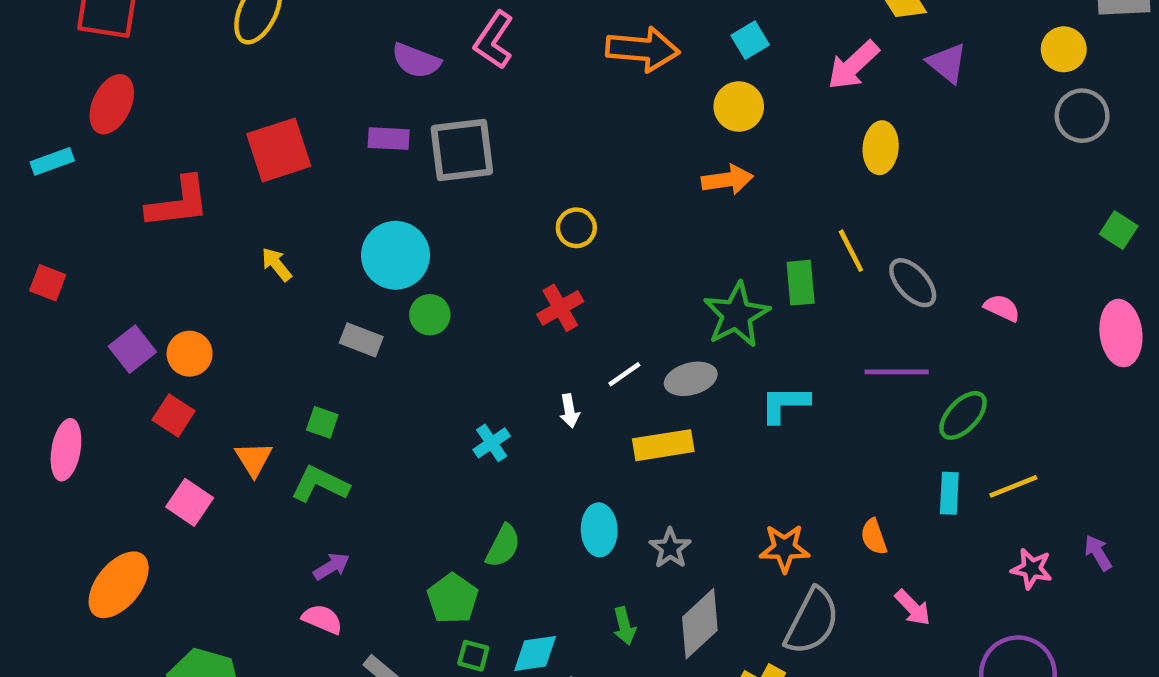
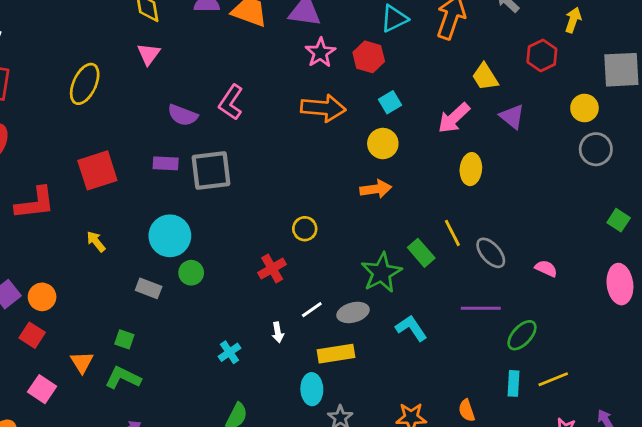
yellow circle: (576, 228) -> (305, 229), moved
green rectangle: (801, 283) -> (421, 253), turned -36
cyan L-shape: (785, 404) -> (411, 328), turned 56
cyan ellipse: (599, 530) -> (312, 389), moved

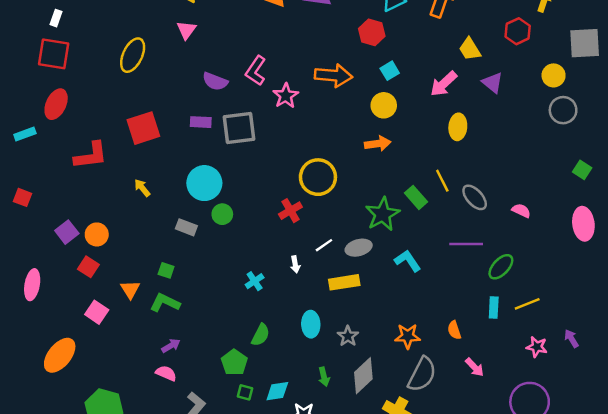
pink star: (320, 53) -> (286, 96), moved
yellow circle: (305, 229) -> (318, 177), size x1.8
cyan ellipse: (312, 389) -> (311, 324), moved

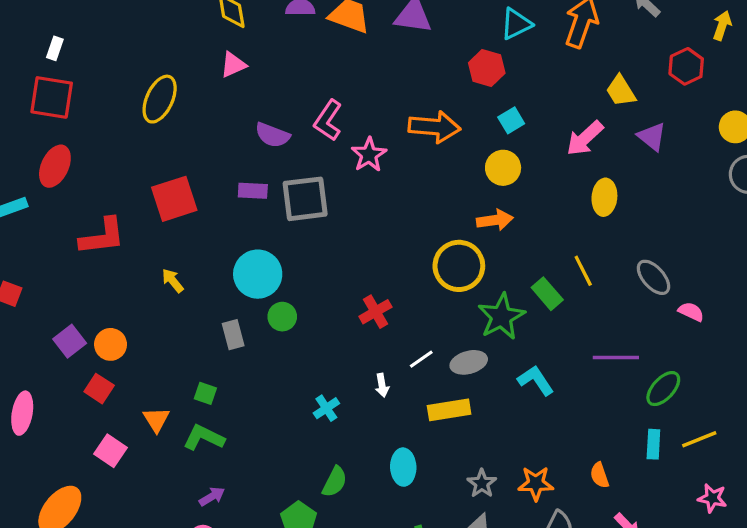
pink triangle: (186, 30) -> (233, 65), turned 30
yellow circle: (318, 177) -> (459, 266), moved
gray ellipse: (475, 197) -> (653, 277), moved
gray rectangle: (186, 227) -> (233, 335), turned 54
gray star: (348, 336) -> (482, 483), moved

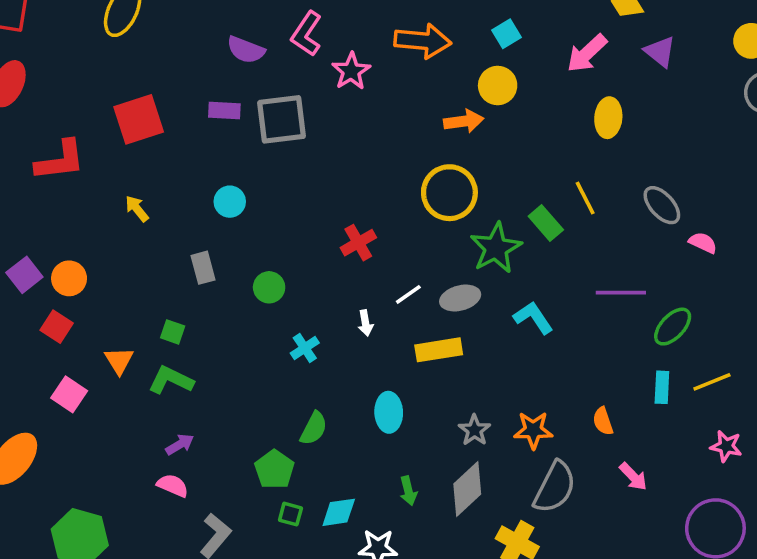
orange arrow: (495, 220) -> (464, 121), moved
cyan circle: (258, 274) -> (230, 202), size x0.6
green circle: (282, 317) -> (269, 287), moved

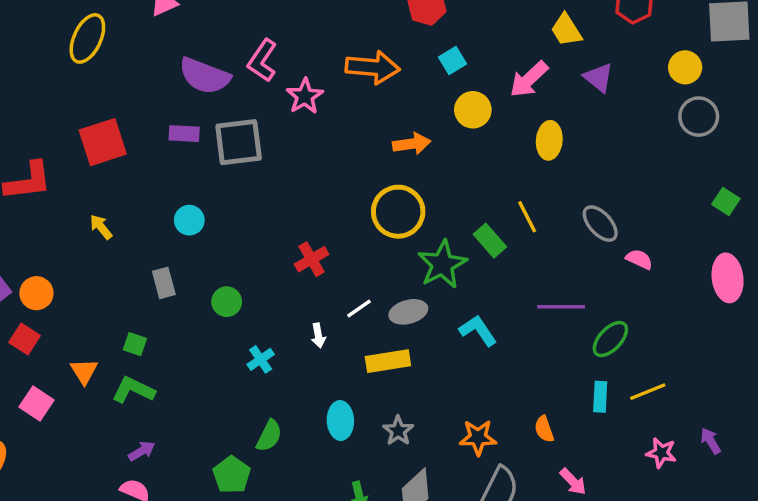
purple semicircle: (246, 50) -> (205, 76), size x1.4
yellow circle: (498, 86) -> (473, 110), moved
gray star: (474, 430) -> (398, 431), moved

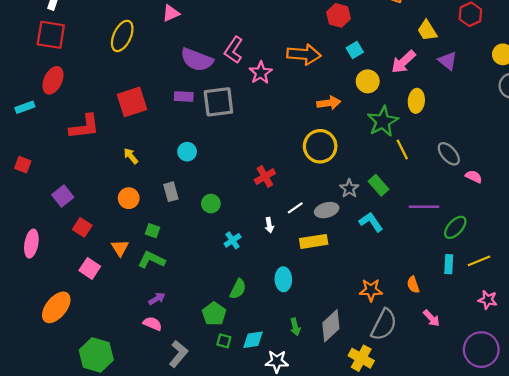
green rectangle: (490, 241) -> (378, 185), moved
green star: (442, 264) -> (383, 121), moved
orange circle: (36, 293) -> (129, 198), moved
gray star: (398, 431) -> (349, 188), moved

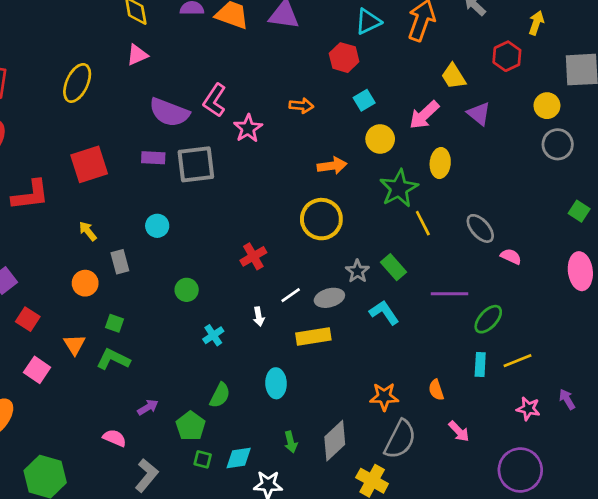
orange arrow: (304, 54) -> (301, 106), size x0.6
gray rectangle: (171, 192) -> (120, 262), moved
purple arrow: (157, 299) -> (148, 407), moved

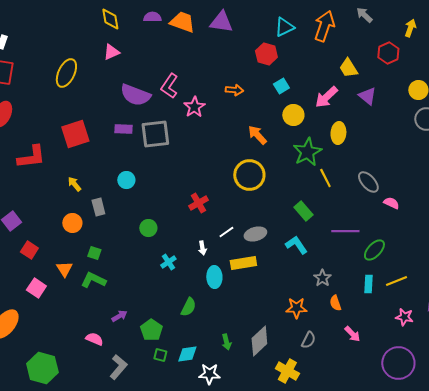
orange arrow: (332, 166) -> (257, 135), turned -125
gray star: (357, 271) -> (322, 278), moved
cyan ellipse: (276, 383) -> (214, 277), moved
green semicircle: (220, 395) -> (188, 307), moved
gray semicircle: (400, 439) -> (308, 340), size x0.6

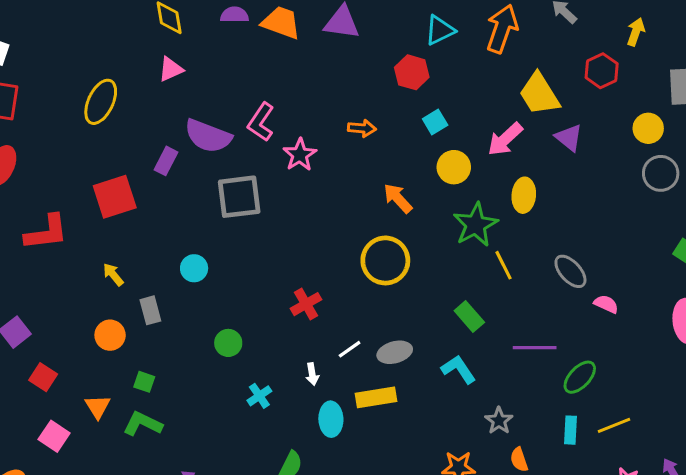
yellow trapezoid: (348, 68) -> (539, 94), size x1.4
purple rectangle: (123, 129) -> (166, 161), moved, turned -66

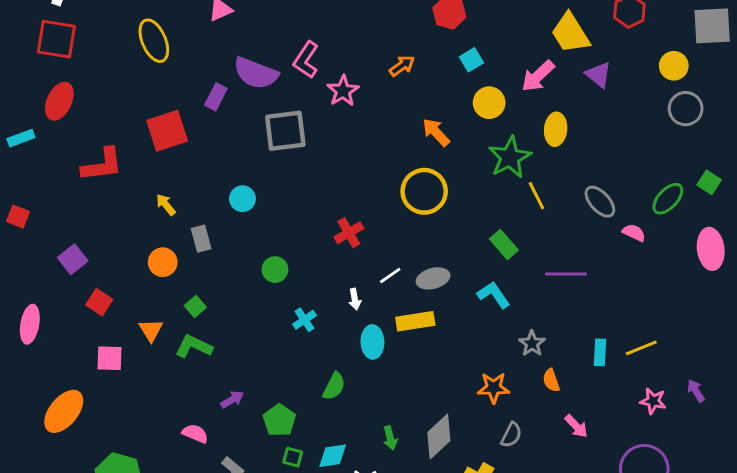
yellow ellipse: (101, 102) -> (154, 41), turned -48
orange arrow: (362, 128) -> (402, 66), turned -40
green ellipse: (580, 377) -> (668, 199), moved
green square: (144, 382) -> (195, 307), turned 30
pink square: (54, 436) -> (110, 358), turned -32

